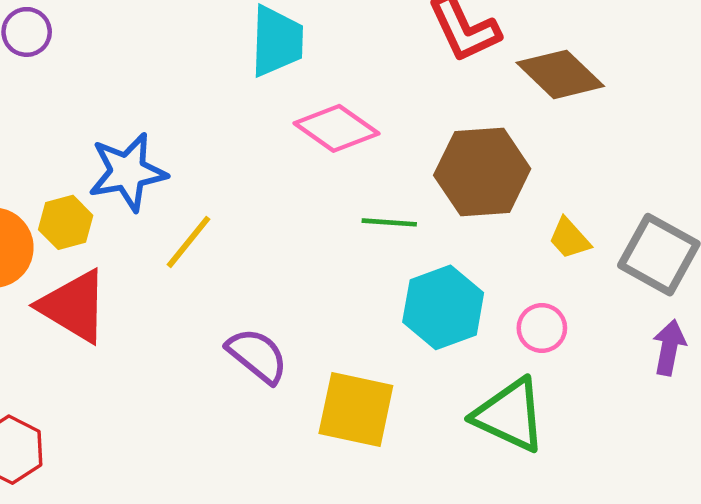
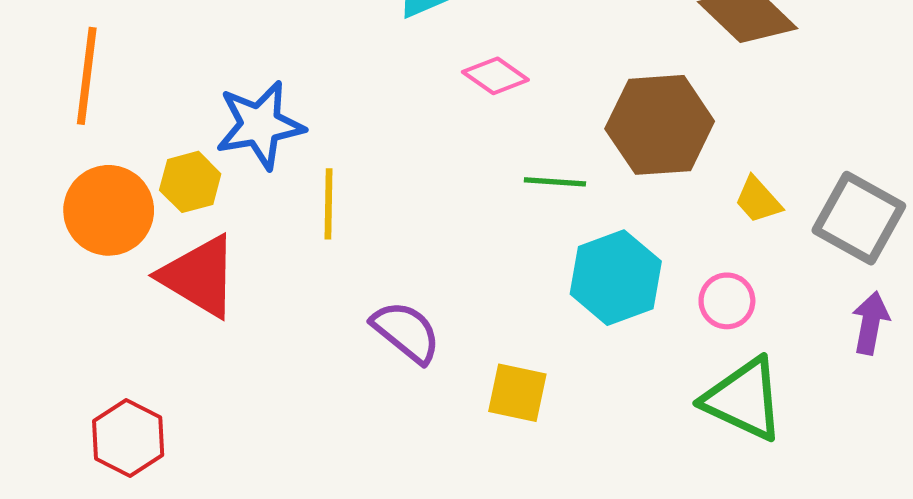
pink diamond: (336, 128) -> (495, 76), size x0.7
yellow line: (188, 242) -> (329, 204), turned -38
yellow square: (356, 409) -> (517, 393), size x0.7
green triangle: (510, 415) -> (744, 399), moved

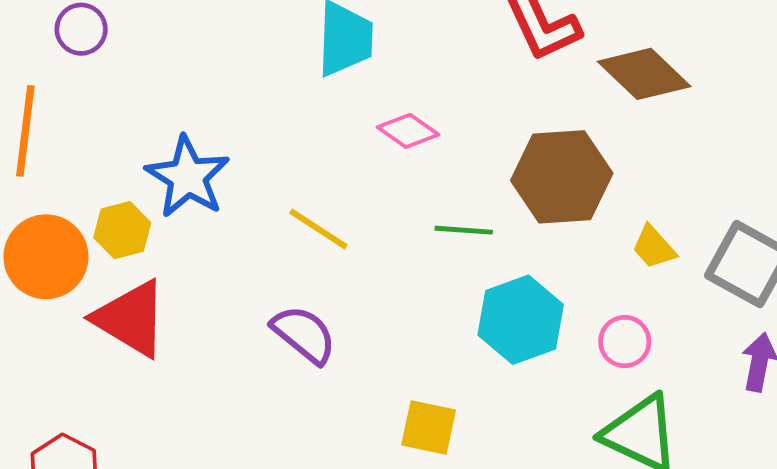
blue star: (260, 125) -> (188, 177), turned -30
yellow line: (329, 204) -> (318, 229), moved, turned -58
purple semicircle: (406, 332) -> (304, 334), moved

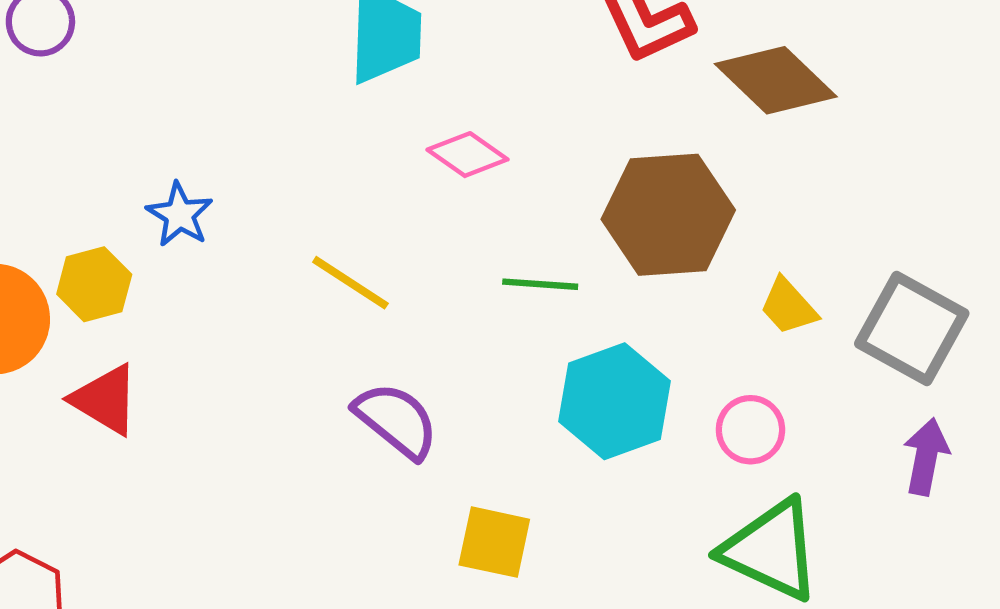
blue star: (188, 177) -> (180, 215), size x0.6
red triangle: (131, 319) -> (105, 400), size x0.7
purple semicircle: (304, 334) -> (396, 420), moved

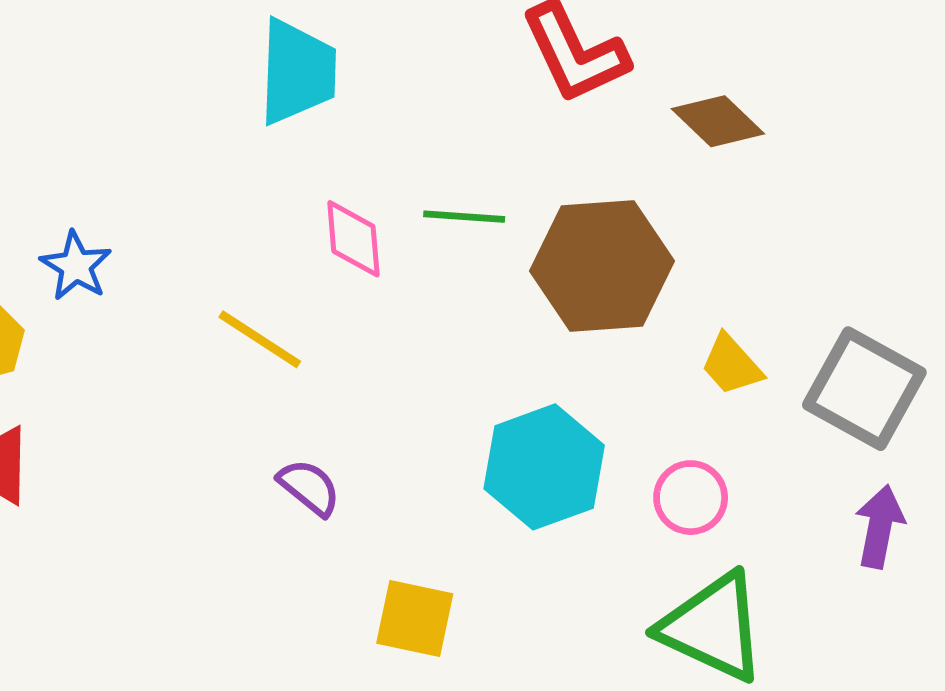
brown diamond: (776, 80) -> (718, 121), size x0.7
pink diamond: (467, 155) -> (353, 239), moved, turned 50
green line: (540, 284) -> (464, 217), moved
purple semicircle: (396, 420) -> (309, 487), size x0.7

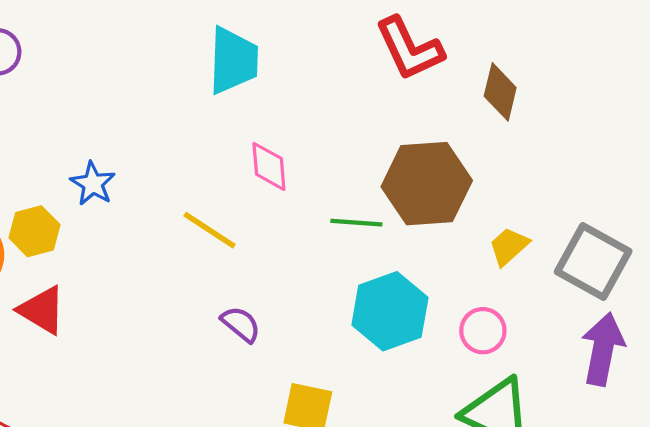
brown diamond: (718, 121) -> (500, 92), turned 60
green line: (464, 217) -> (356, 223), moved
yellow trapezoid: (731, 365) -> (509, 246), turned 90
purple arrow: (880, 527) -> (603, 349), size x1.4

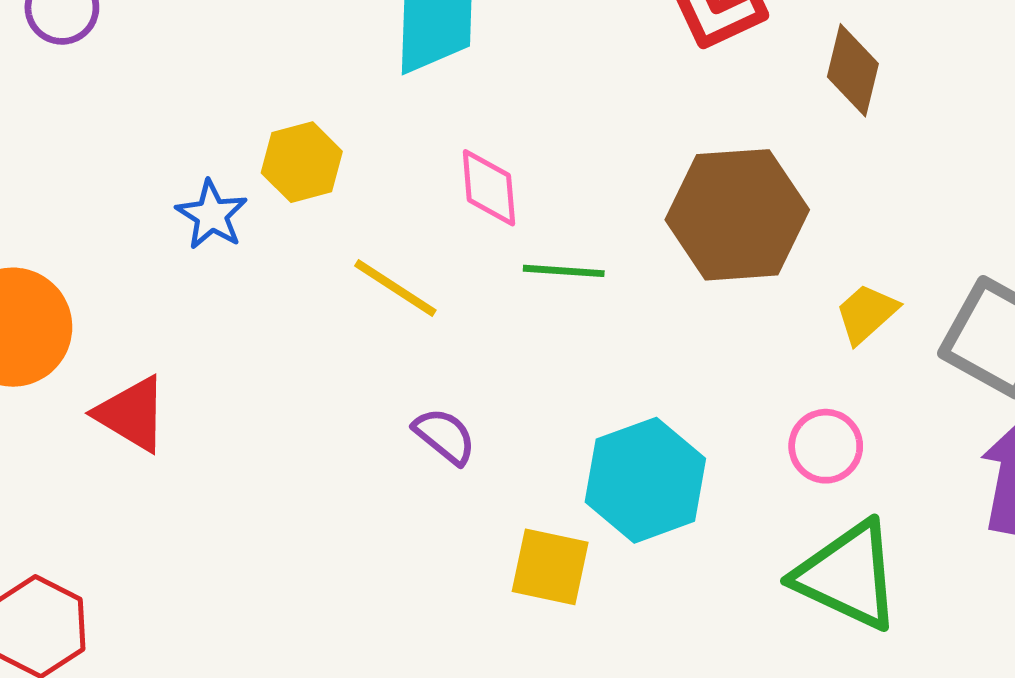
green line: (356, 223) -> (564, 271), moved
yellow hexagon: (34, 231) -> (302, 162), moved
cyan hexagon: (390, 311) -> (645, 480), moved

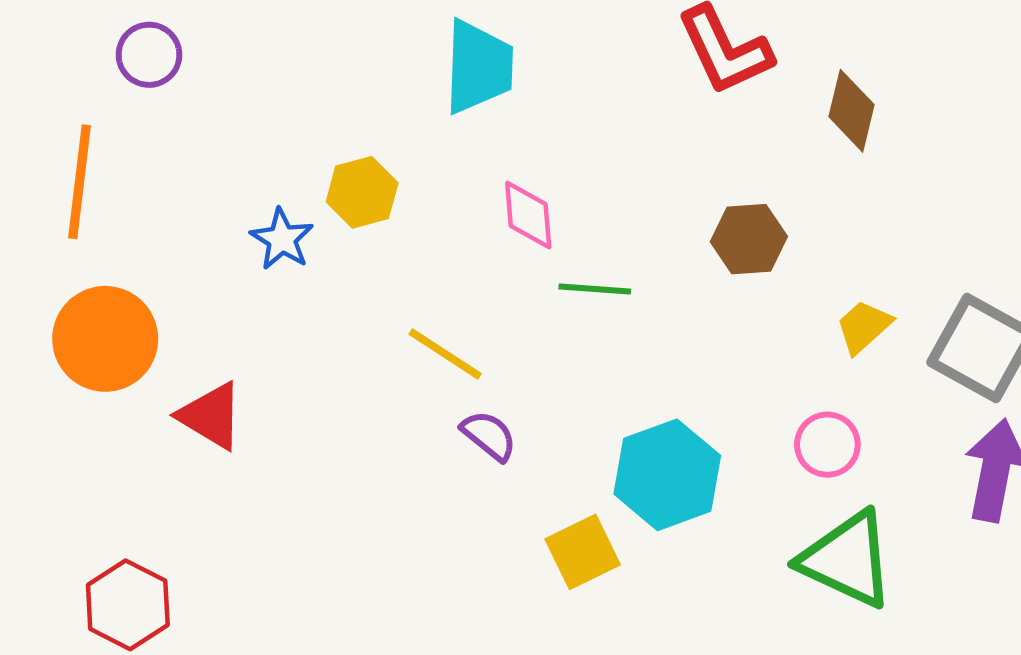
brown hexagon: (737, 215) -> (749, 239), size x0.6
yellow line: (395, 288) -> (445, 354), moved
yellow square: (550, 567) -> (583, 552), turned -38

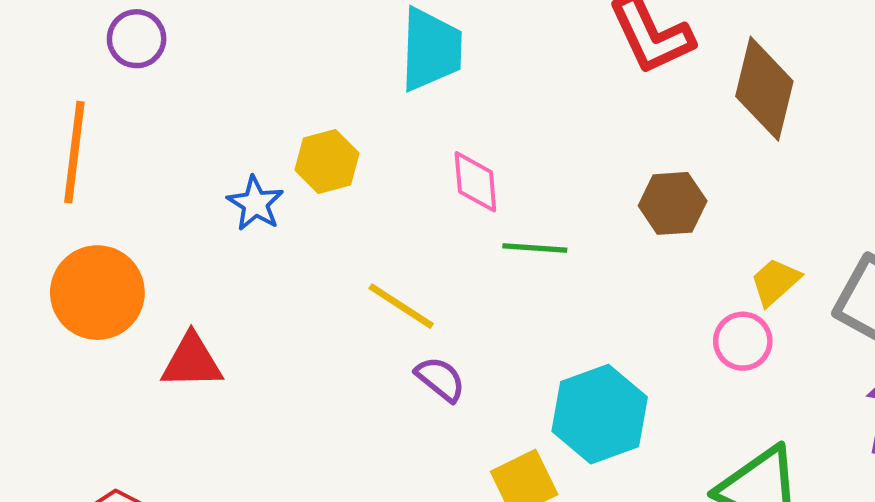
brown diamond: (852, 111) -> (764, 89), size x1.4
red triangle: (211, 416) -> (192, 361), turned -32
pink circle: (827, 445) -> (743, 341), moved

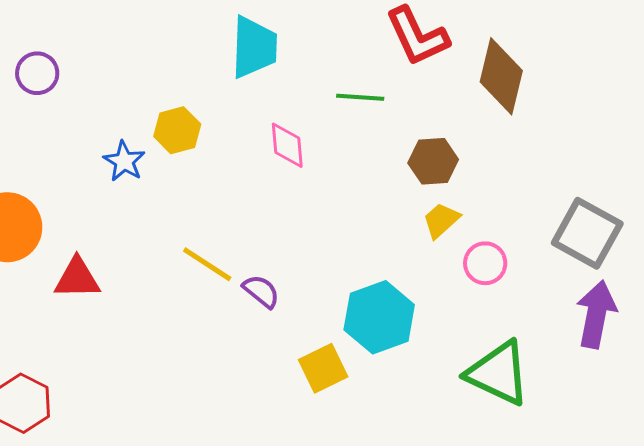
purple circle: (137, 39) -> (37, 73), moved
green line: (535, 248) -> (360, 97), moved
yellow trapezoid: (775, 282) -> (441, 220), moved
yellow line: (401, 306) -> (207, 264), moved

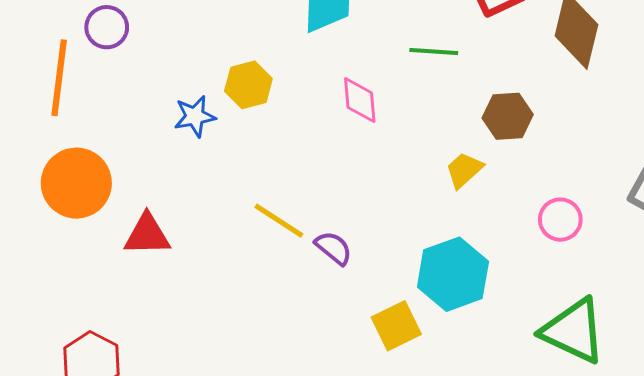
blue star: (124, 161) -> (195, 116), turned 30
yellow trapezoid: (441, 220) -> (464, 170), moved

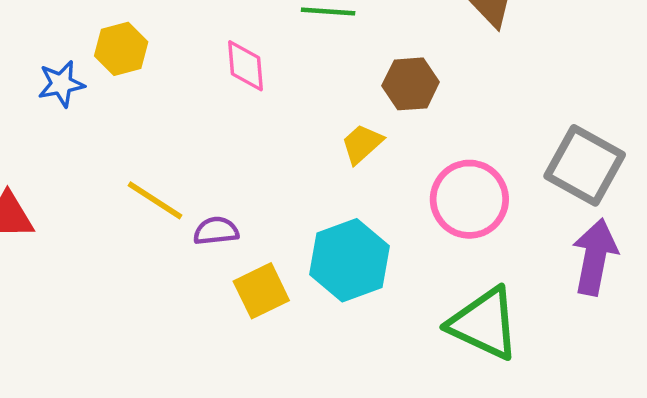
pink circle: (560, 220) -> (469, 199), size x1.6
purple semicircle: (333, 248) -> (216, 231), turned -45
yellow square: (396, 326) -> (261, 291), moved

